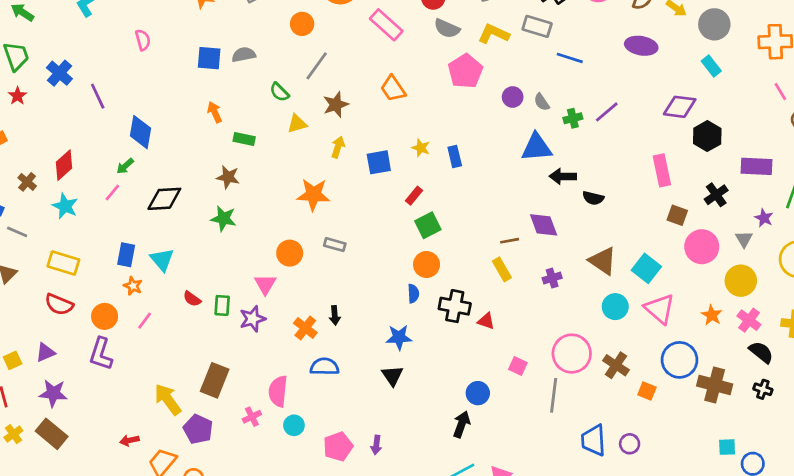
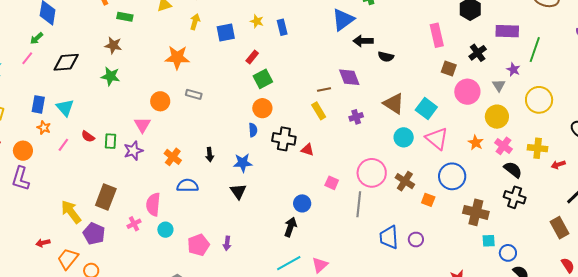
blue triangle: (537, 147) -> (343, 20), turned -30
black arrow: (335, 315) -> (210, 155), moved
pink line: (145, 321) -> (63, 145), moved
brown cross: (715, 385) -> (476, 212), moved
black cross: (763, 389) -> (515, 197), size x1.5

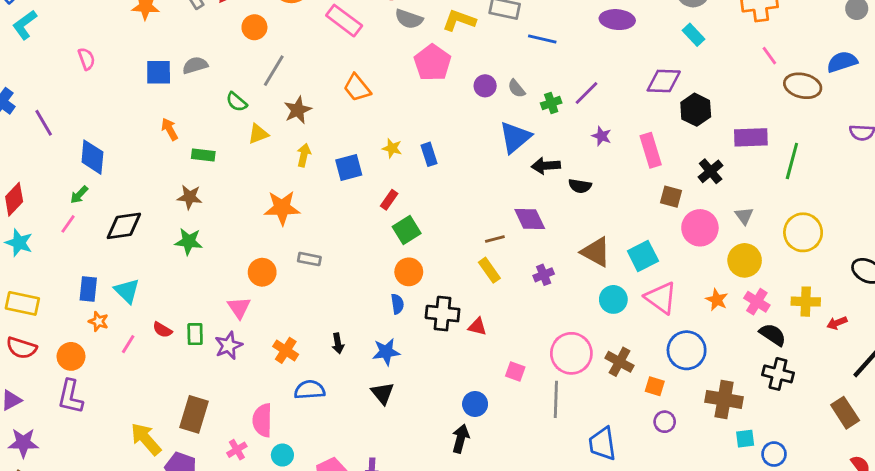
purple star: (513, 70) -> (601, 136), moved
cyan square: (426, 109) -> (643, 256), turned 30
purple circle: (416, 240) -> (665, 422), moved

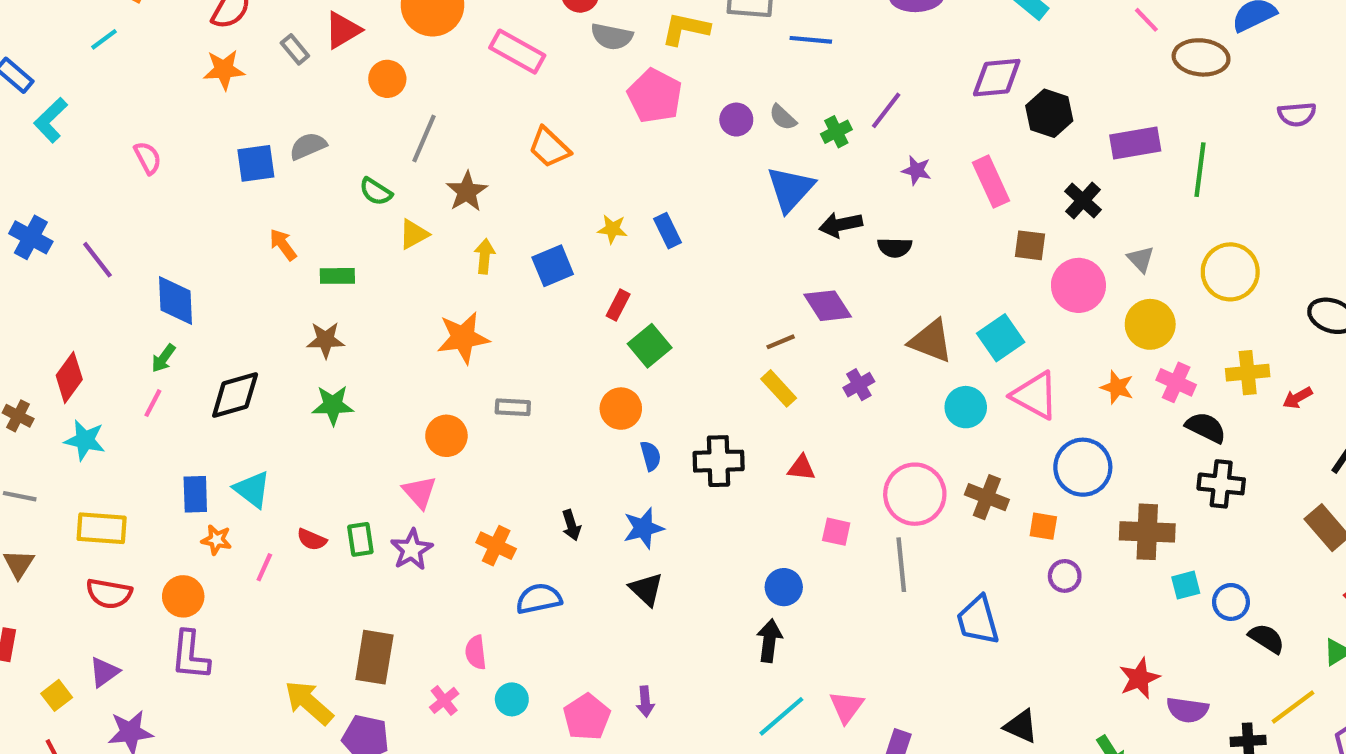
orange circle: (409, 272) -> (621, 409), moved
red triangle: (477, 327) -> (801, 468), moved
pink semicircle: (262, 420) -> (476, 652), size x0.7

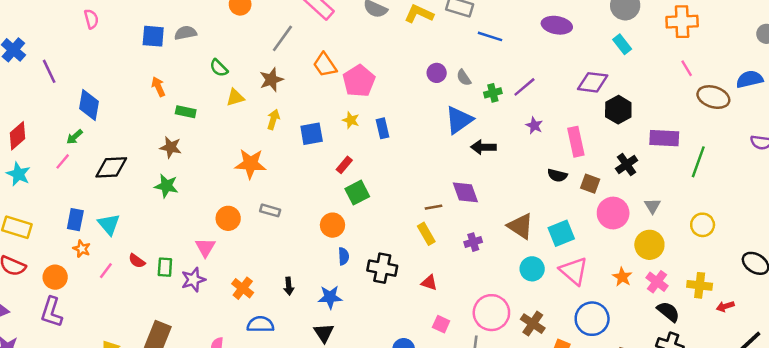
pink pentagon: (655, 96) -> (359, 81), moved
gray line: (424, 138) -> (282, 38), moved
black semicircle: (895, 248) -> (557, 175), moved
yellow circle: (1230, 272) -> (703, 225), size x0.7

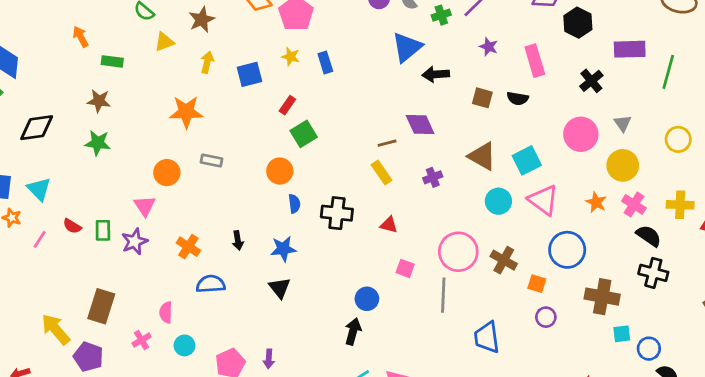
brown square: (590, 184) -> (482, 98), moved

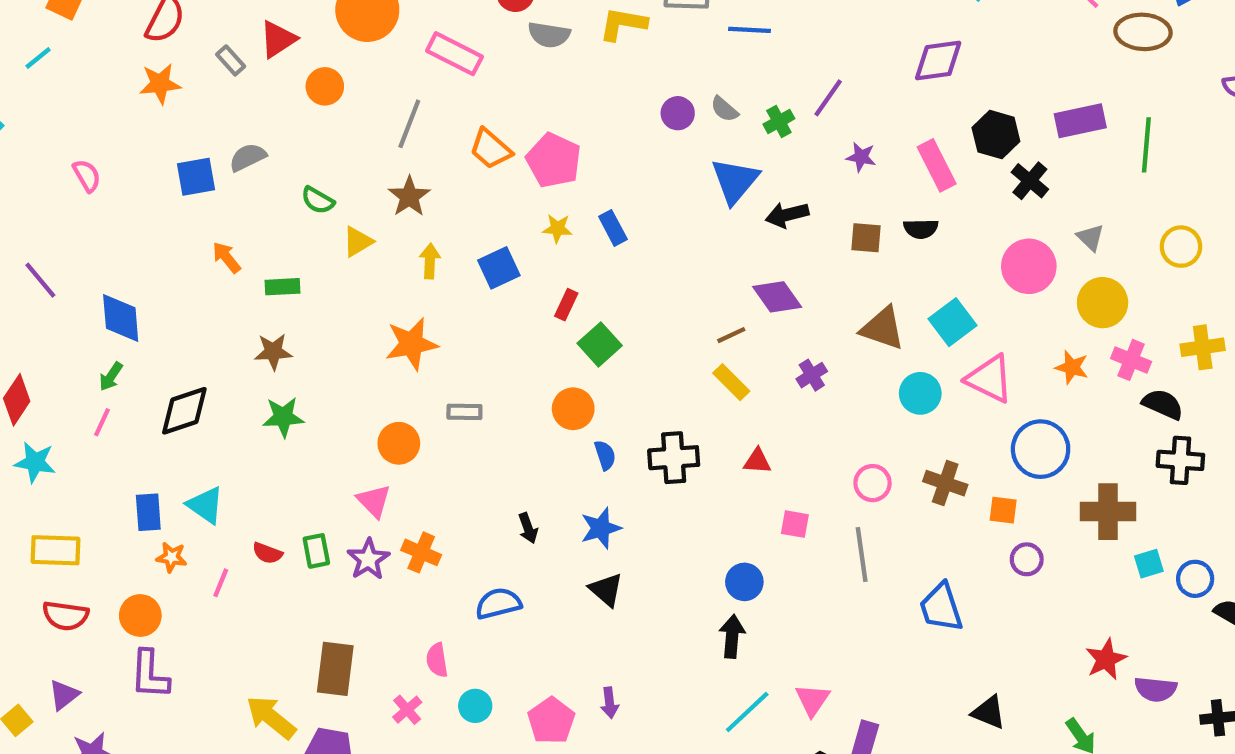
black hexagon: (578, 23) -> (996, 135), moved
orange cross: (188, 247) -> (421, 552), moved
pink circle: (458, 252) -> (873, 483), size x0.6

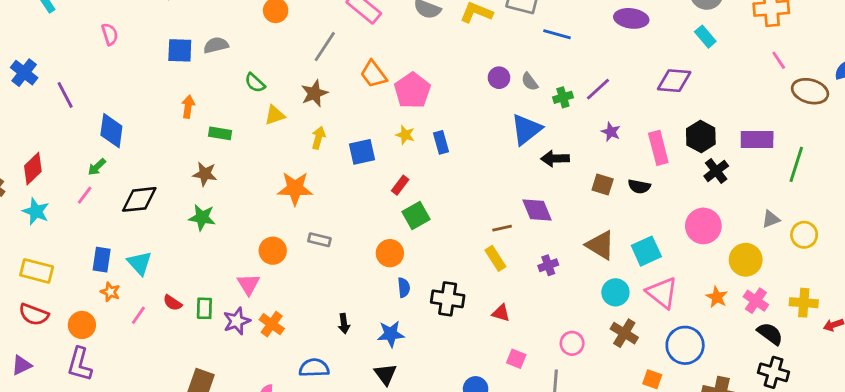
gray triangle: (1090, 237) -> (771, 219), moved, turned 42
orange arrow: (227, 257) -> (188, 107), turned 35
brown cross: (945, 483) -> (624, 333), moved

